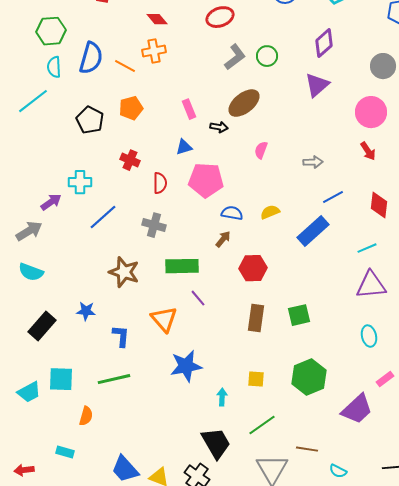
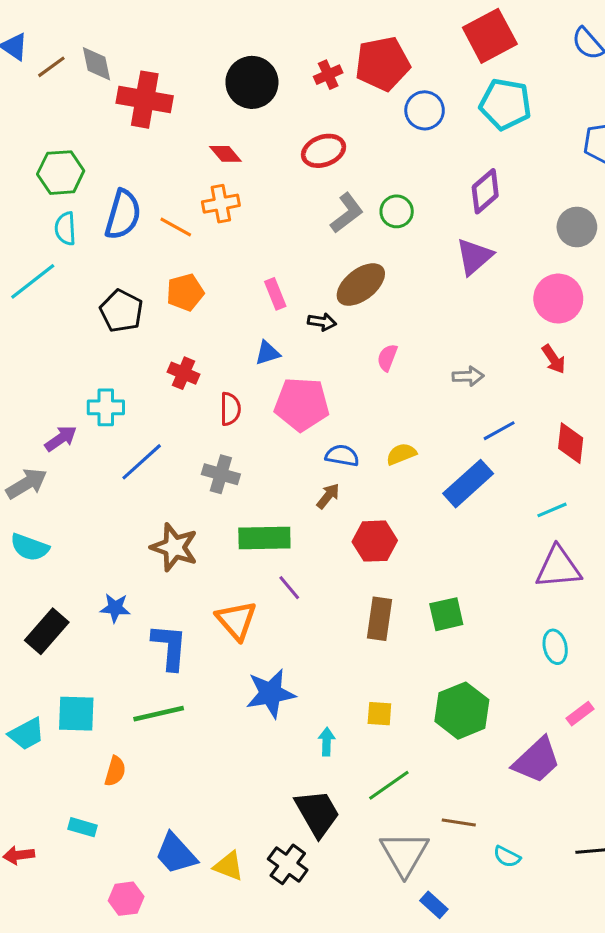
blue L-shape: (121, 336) -> (170, 647), size x1.4

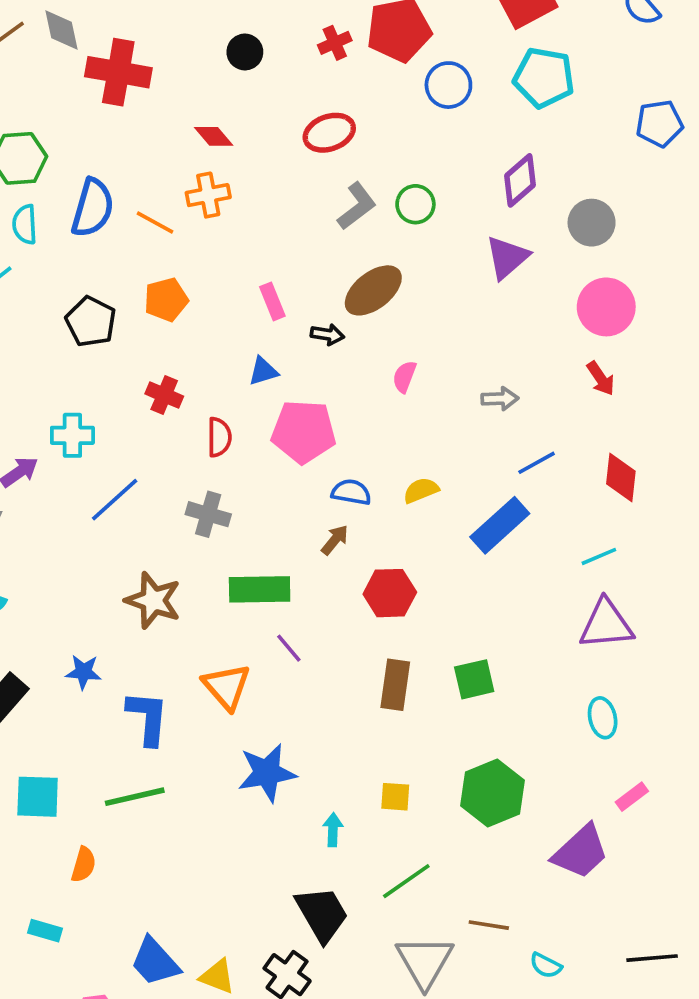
black circle: (252, 82) -> (245, 52), size x0.6
gray circle: (577, 227) -> (592, 223), moved

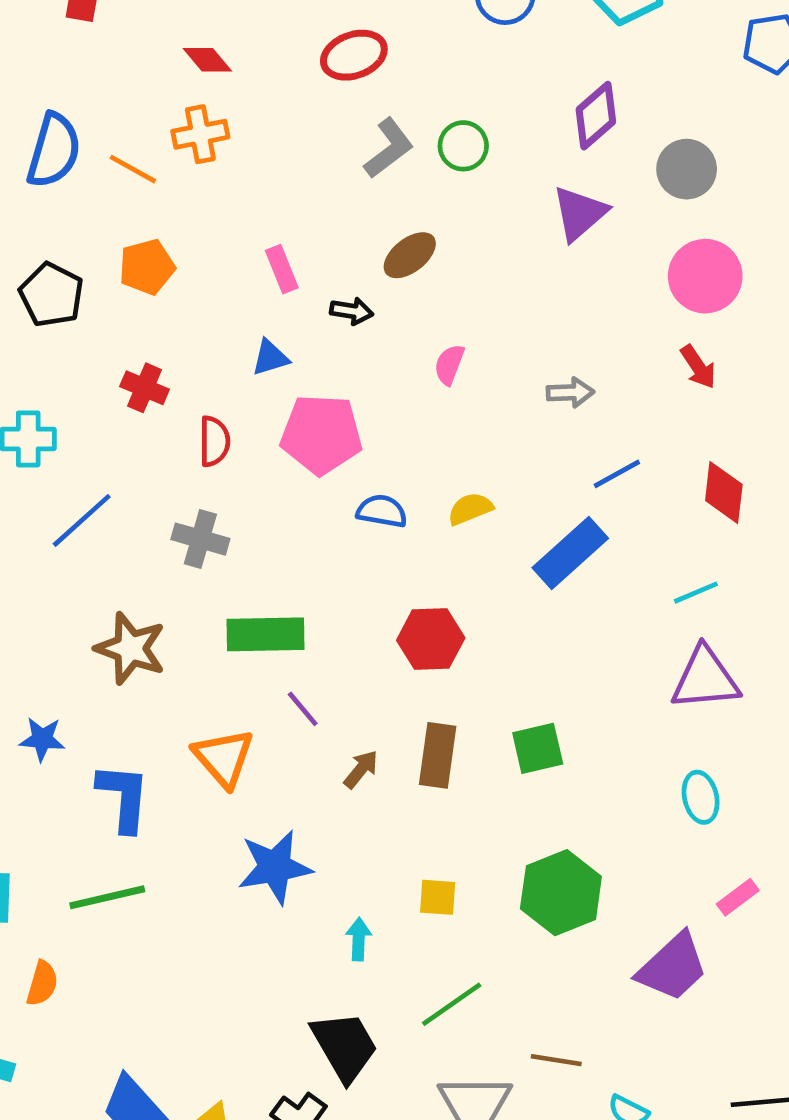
brown ellipse: (373, 290) -> (410, 255), size x0.7
brown arrow: (335, 540) -> (361, 769), moved

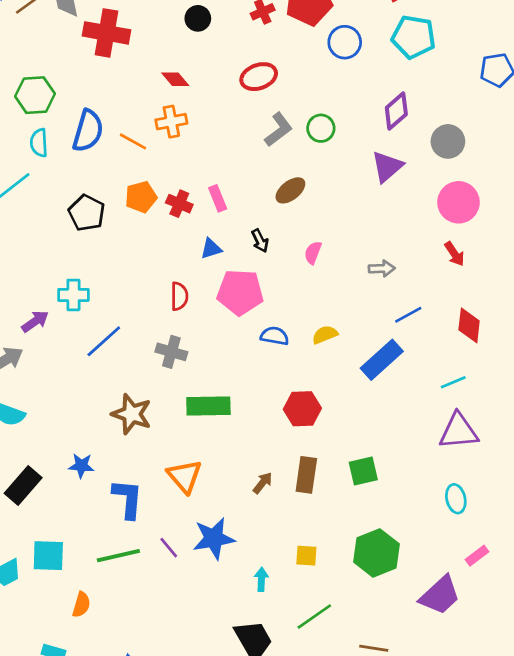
black arrow: (352, 311) -> (260, 241), moved, turned 55
red cross: (145, 388) -> (179, 204), moved
purple line: (303, 709) -> (169, 548), moved

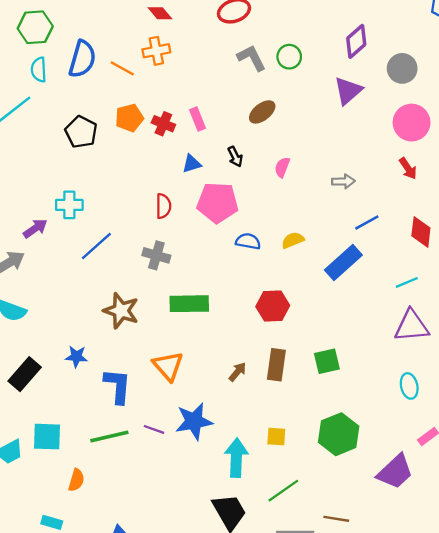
gray L-shape: (279, 130) -> (252, 58), turned -80
purple line: (169, 548) -> (154, 429), turned -30
cyan arrow: (261, 579) -> (236, 458), size x1.8

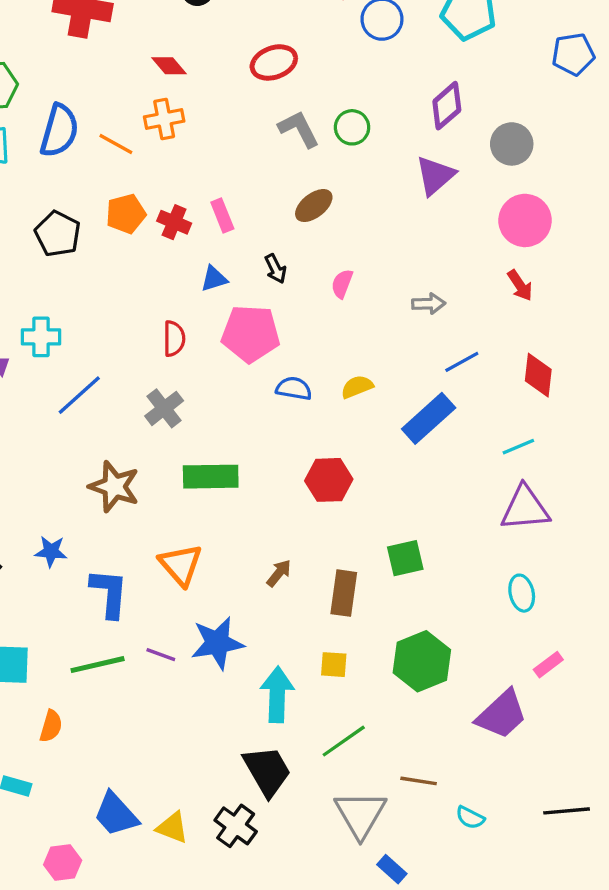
gray cross: (156, 255) -> (164, 408), turned 36
brown rectangle: (276, 365) -> (344, 593), moved

